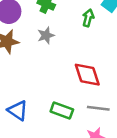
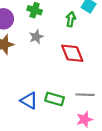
red diamond: (87, 75) -> (72, 53), moved
blue triangle: (18, 111) -> (29, 101), moved

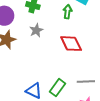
green rectangle: (55, 99) -> (58, 88), turned -66

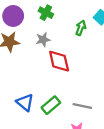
red diamond: (71, 44) -> (59, 61), moved

